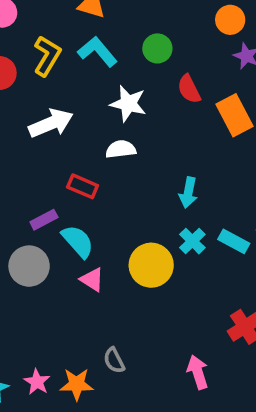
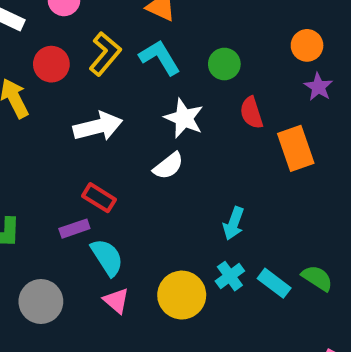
white semicircle: (121, 149) -> (168, 166), turned 140
red rectangle: (83, 186) -> (99, 198), moved
gray circle: (29, 266) -> (41, 301), moved

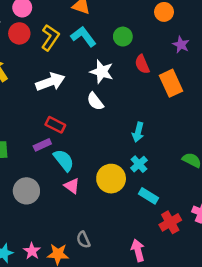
orange circle: (307, 45) -> (164, 12), moved
red circle: (51, 64) -> (19, 33), moved
white semicircle: (168, 166) -> (95, 101), turned 96
cyan rectangle: (274, 283) -> (149, 196), moved

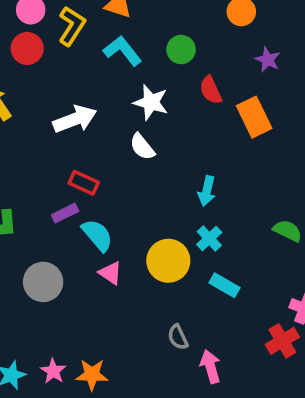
yellow L-shape: (50, 37) -> (72, 26), moved
red cross: (170, 222) -> (282, 341), moved
gray semicircle: (83, 240) -> (178, 337), moved

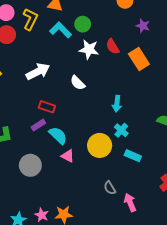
green circle: (181, 50) -> (83, 24), moved
white star: (151, 102) -> (89, 49), moved

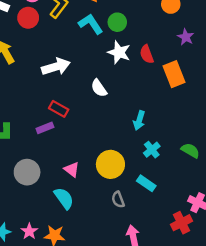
cyan cross: (121, 130) -> (152, 150), moved
cyan semicircle: (58, 135) -> (64, 198), moved
gray semicircle: (110, 188) -> (118, 200), moved

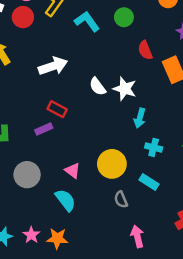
green circle: (117, 22) -> (124, 17), moved
white star: (119, 52) -> (125, 89), moved
cyan cross: (152, 150) -> (154, 147), turned -35

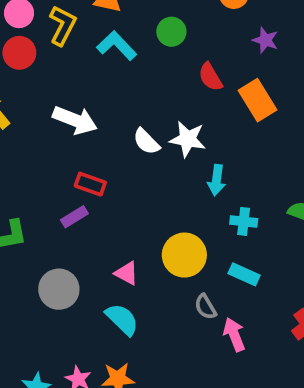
white arrow: (53, 66) -> (75, 120), turned 48
pink arrow: (137, 236) -> (234, 335), moved

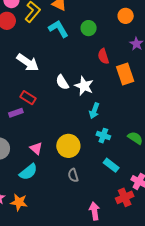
cyan rectangle: (244, 274) -> (111, 165), moved
cyan semicircle: (122, 319) -> (28, 172), turned 84
pink arrow: (234, 335) -> (94, 211), moved

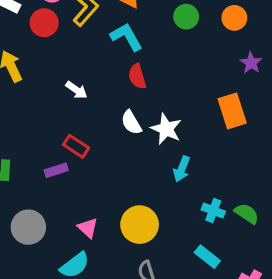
green circle: (89, 28) -> (186, 17), moved
red semicircle: (103, 56) -> (137, 76), moved
white arrow: (28, 63) -> (76, 90), size x0.6
cyan cross: (103, 136) -> (213, 210), moved

